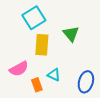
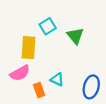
cyan square: (34, 18) -> (48, 26), moved, size x0.7
yellow rectangle: (42, 45) -> (28, 48), moved

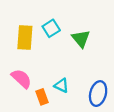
yellow rectangle: (28, 48) -> (25, 37), moved
pink semicircle: (20, 73) -> (21, 79), turned -108

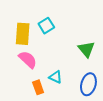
green triangle: (81, 39) -> (86, 49), moved
pink semicircle: (21, 79) -> (28, 60), moved

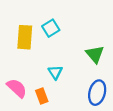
pink semicircle: (28, 60) -> (17, 88), moved
cyan triangle: (56, 77) -> (55, 72), moved, turned 32

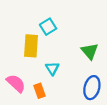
yellow rectangle: (25, 37) -> (31, 46), moved

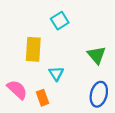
cyan square: (48, 27) -> (60, 21), moved

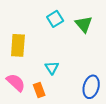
yellow rectangle: (33, 49) -> (18, 45), moved
green triangle: (97, 55) -> (84, 24), moved

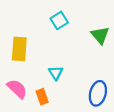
green triangle: (84, 24) -> (100, 35), moved

